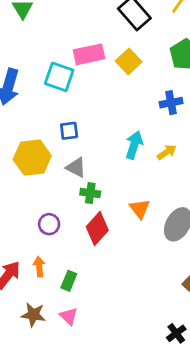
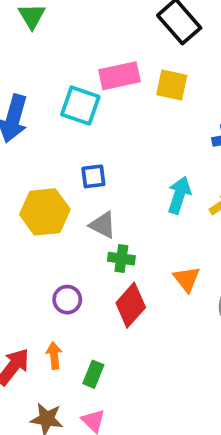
yellow square: (129, 61) -> (172, 85), turned -35

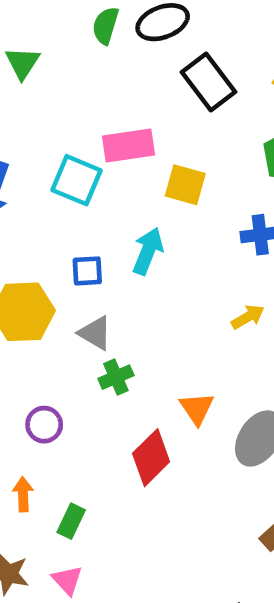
yellow square: (172, 85) -> (185, 185), moved
cyan arrow: (179, 195) -> (148, 251), moved
green cross: (121, 259) -> (116, 377), turned -35
red diamond: (131, 305) -> (151, 458), moved

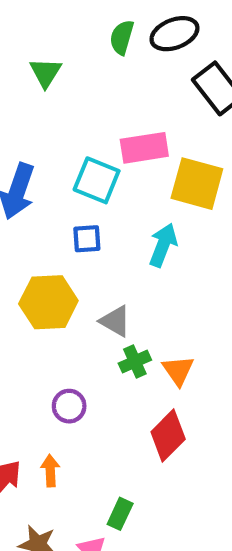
yellow square: (185, 185) -> (197, 184), size x1.4
blue square: (87, 271) -> (87, 239), moved
orange triangle: (197, 408) -> (178, 370), moved
green rectangle: (71, 521) -> (120, 514), moved

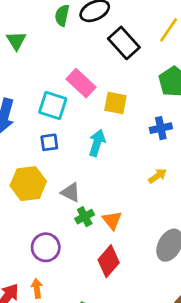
pink rectangle: (144, 148) -> (81, 83), turned 56
yellow square: (197, 184) -> (115, 103), size x0.7
purple circle: (69, 406) -> (46, 247), size x1.4

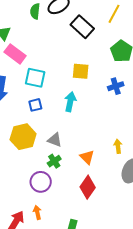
pink rectangle: (81, 83) -> (15, 54), moved
yellow arrow: (158, 176) -> (118, 146), moved, turned -56
green cross: (85, 217) -> (54, 161), moved

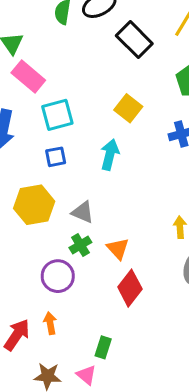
yellow square: (81, 71) -> (128, 108), turned 30
cyan square: (35, 78) -> (57, 115), turned -30
orange triangle: (87, 157) -> (118, 249), moved

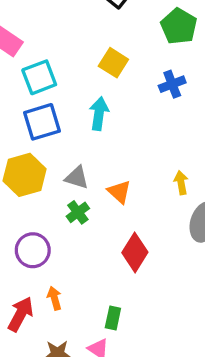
blue square: (56, 157) -> (42, 122), size x1.6
orange triangle: (118, 249) -> (119, 192), moved
purple circle: (58, 276) -> (33, 250), moved

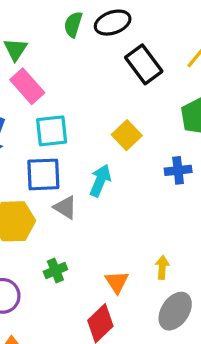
gray triangle: (77, 178) -> (65, 207), moved
orange triangle: (119, 192) -> (117, 282), moved

